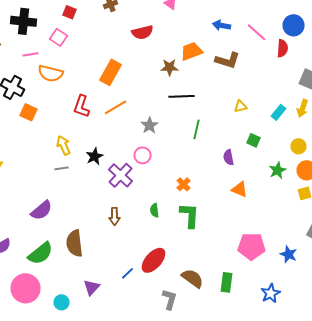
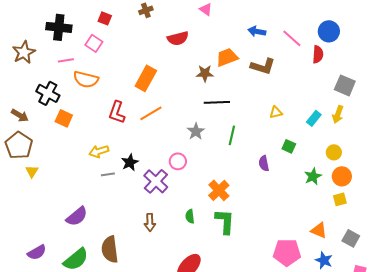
gray star: (150, 125) -> (196, 131), moved
yellow arrow: (64, 145) -> (99, 151), turned -84
gray line: (62, 168) -> (108, 174), moved
orange cross: (184, 184) -> (219, 190), size x1.5
orange triangle: (240, 189) -> (319, 230), moved

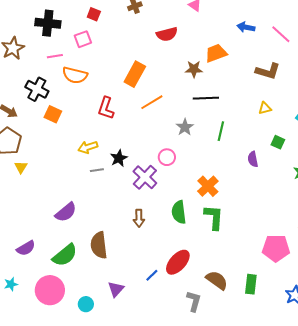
pink square: (94, 43) -> (83, 39), turned 36
brown L-shape: (263, 66) -> (268, 71), moved
orange line: (151, 113) -> (152, 102), moved
green semicircle: (190, 216) -> (179, 212), size x1.6

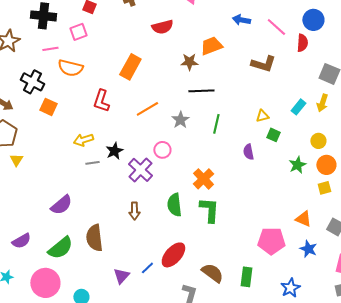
orange line: (152, 102) -> (147, 109), moved
yellow triangle: (265, 108) -> (262, 116), moved
purple triangle: (116, 289) -> (121, 276), moved

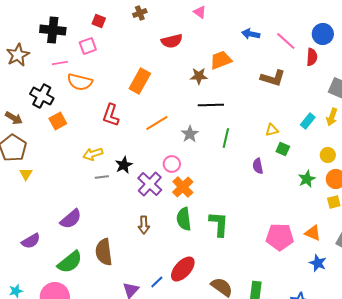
orange square: (48, 107) -> (58, 121), turned 36
orange cross: (203, 179) -> (183, 187), moved
purple semicircle: (21, 241) -> (31, 241), moved
pink pentagon: (271, 241) -> (280, 237), moved

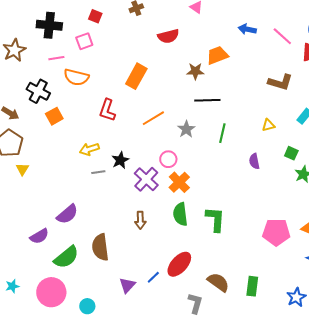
brown L-shape: (273, 78) -> (280, 82), moved
green square: (283, 149) -> (291, 153), moved
purple semicircle: (31, 241) -> (39, 236), moved

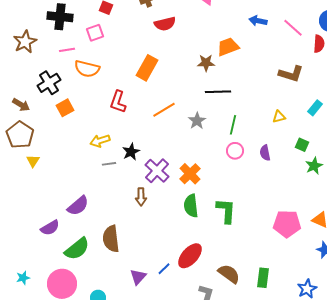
red semicircle: (168, 36) -> (165, 24), moved
black cross: (38, 91) -> (49, 83), turned 30
pink circle: (168, 159) -> (235, 151), moved
brown arrow: (140, 220) -> (141, 197), moved

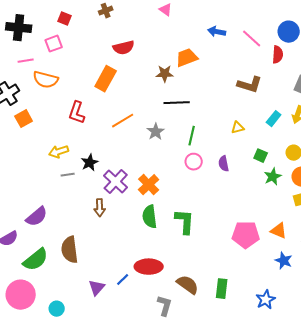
red semicircle: (165, 24) -> (124, 48), moved
red ellipse: (190, 256) -> (149, 267), turned 48

